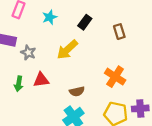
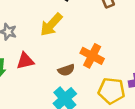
orange cross: (115, 77) -> (92, 56), moved

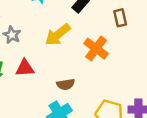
orange cross: (92, 56) -> (96, 49), moved

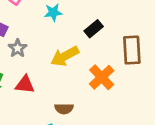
brown rectangle: (120, 18) -> (132, 50), size x1.5

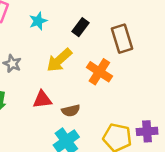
red triangle: (25, 85) -> (42, 99), moved

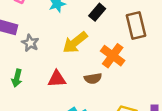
brown semicircle: (71, 111) -> (93, 78), moved

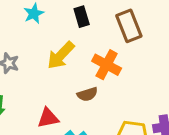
black rectangle: (97, 12) -> (82, 17), turned -49
red triangle: (57, 79) -> (48, 118), moved

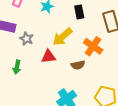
red triangle: (48, 118) -> (48, 57), moved

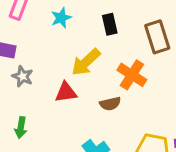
gray star: (27, 39) -> (23, 76), moved
green arrow: (17, 67) -> (21, 128), moved

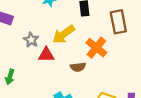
gray star: (23, 76) -> (31, 40), moved

